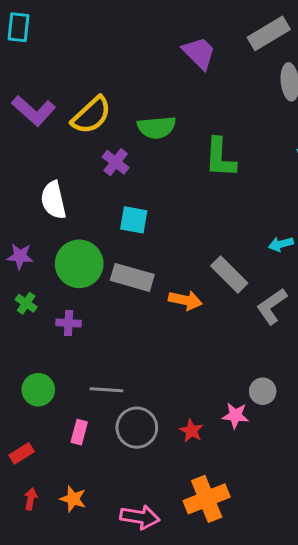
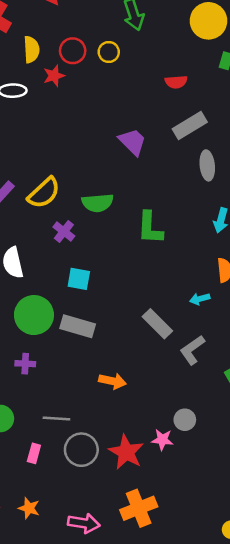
orange arrow: (185, 300) -> (113, 381), moved
red star: (191, 431) -> (126, 452), size x1.8

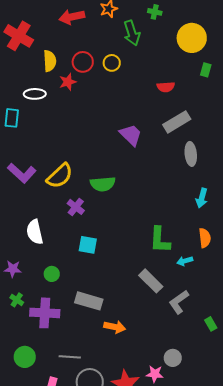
green L-shape: (150, 228) -> (160, 240), moved
green circle: (34, 315) -> (52, 274), size x0.5
gray rectangle: (78, 326) -> (89, 301), moved
purple cross: (25, 364) -> (45, 313), size x1.8

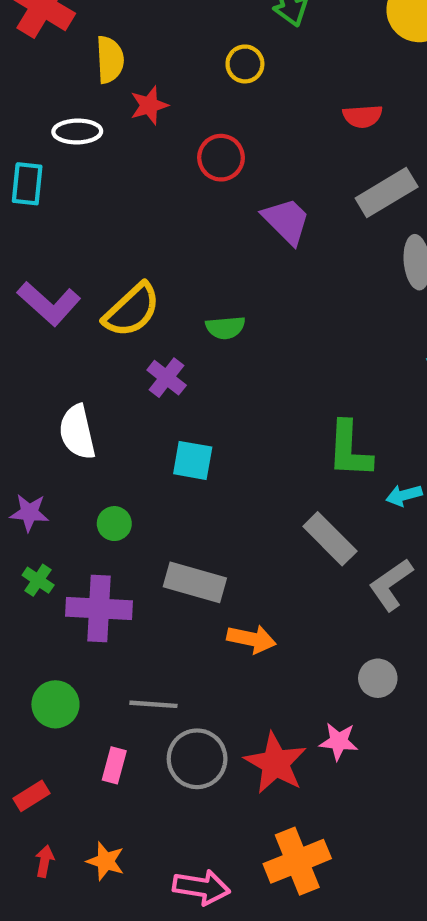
red circle: (83, 62) -> (221, 158), moved
green semicircle: (103, 184) -> (225, 328), size x0.7
gray circle: (173, 358) -> (378, 678), moved

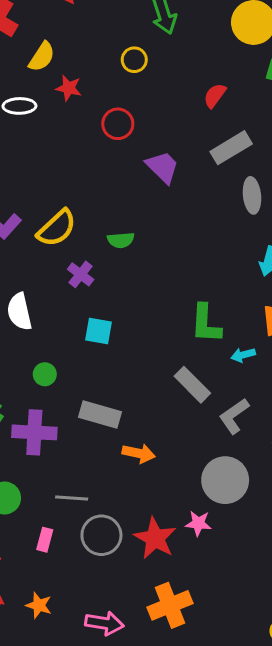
yellow semicircle: (110, 60) -> (42, 57), turned 36
red star: (149, 105) -> (69, 88), turned 30
red semicircle: (363, 116) -> (215, 96), turned 130
gray circle: (378, 678) -> (225, 480), size x1.8

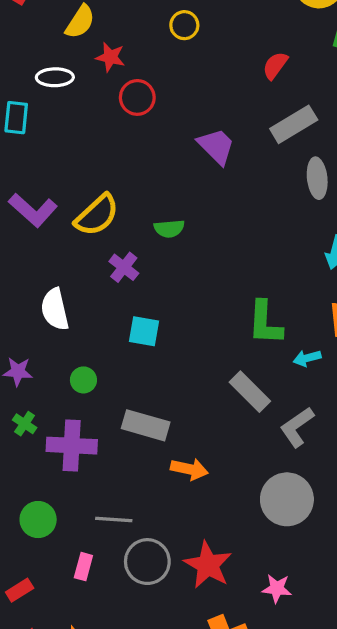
red circle: (118, 124) -> (137, 97), moved
pink star: (198, 523) -> (277, 588), moved

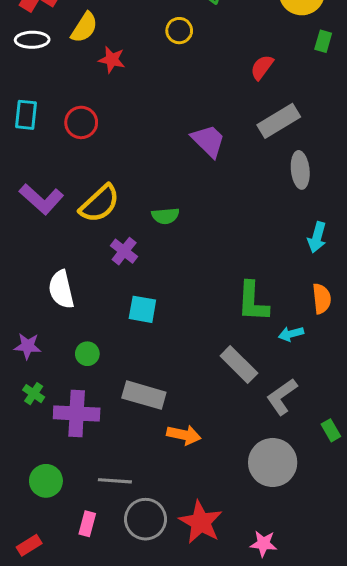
white ellipse: (55, 77) -> (32, 40), moved
red circle: (137, 97) -> (81, 122), moved

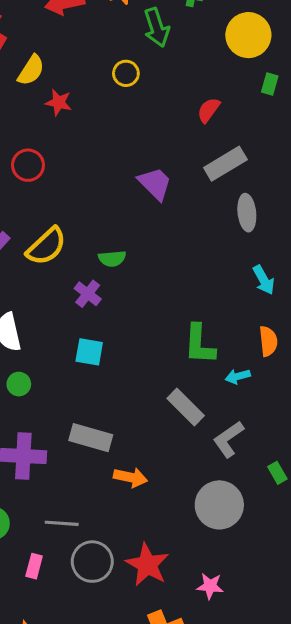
cyan arrow: (317, 237) -> (264, 280), turned -44
purple cross: (124, 251) -> (88, 294), moved
green circle: (87, 354) -> (19, 384), moved

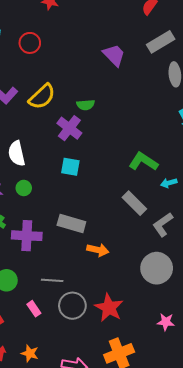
purple cross: (88, 294) -> (69, 128), size x1.4
green L-shape: (199, 344) -> (143, 162), turned 120
pink rectangle: (34, 566) -> (34, 309), turned -49
pink star: (210, 586) -> (166, 322), moved

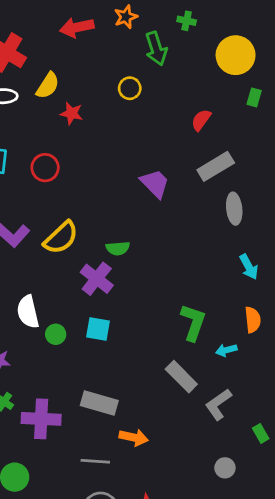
green L-shape: (143, 162) -> (193, 322), turned 76
green circle: (24, 188) -> (56, 334), moved
gray circle: (157, 268) -> (225, 468), moved, size x0.5
gray line: (52, 280) -> (95, 461), moved

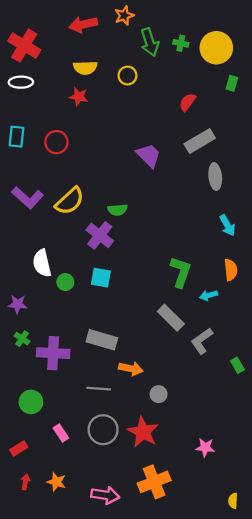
green cross: (187, 21) -> (181, 43), moved
yellow semicircle: (48, 86) -> (85, 68), moved, turned 55
gray circle: (225, 468) -> (159, 394), moved

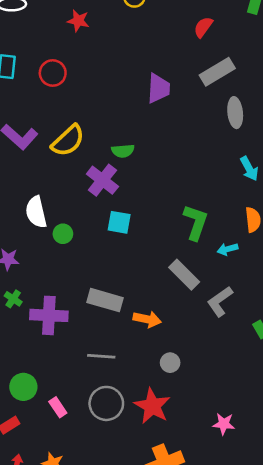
purple trapezoid: (149, 155) -> (159, 88), turned 48
cyan square: (101, 278) -> (119, 222), moved
orange arrow: (131, 369) -> (147, 319), moved
green circle: (31, 402) -> (23, 387), moved

